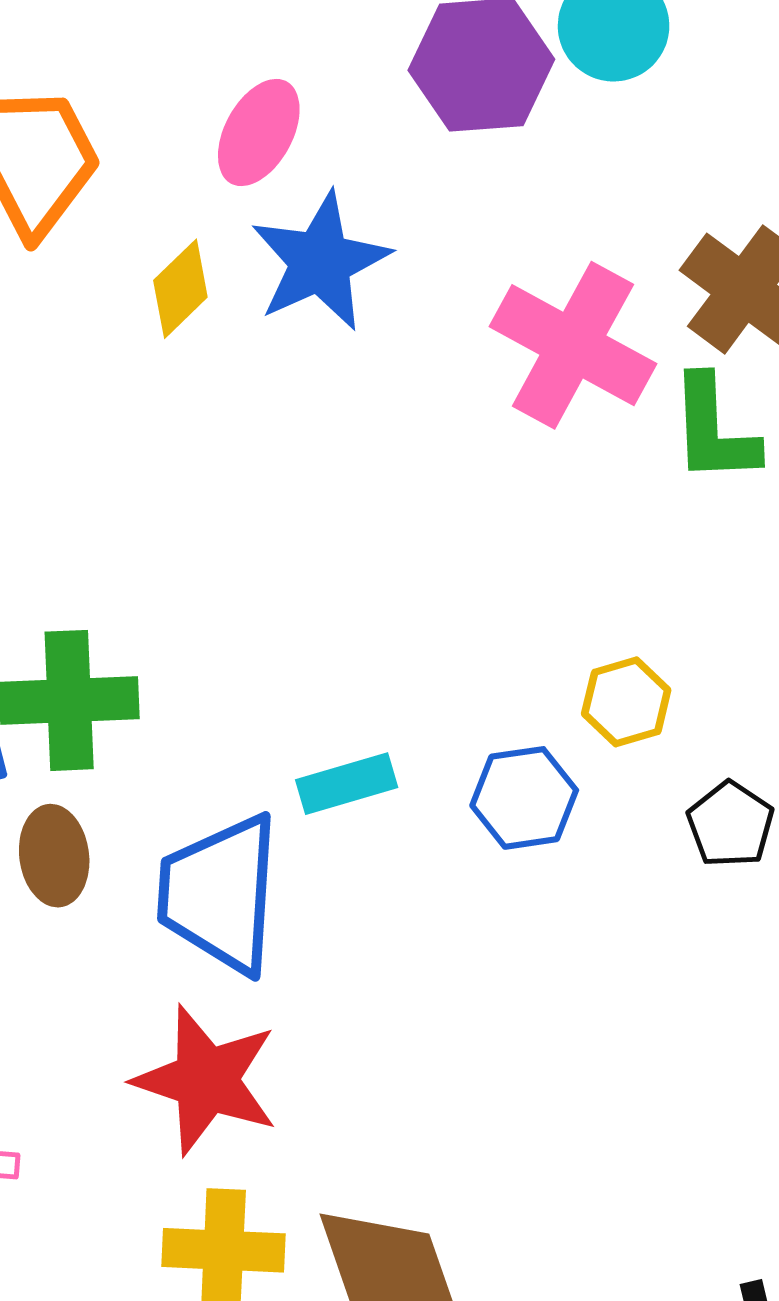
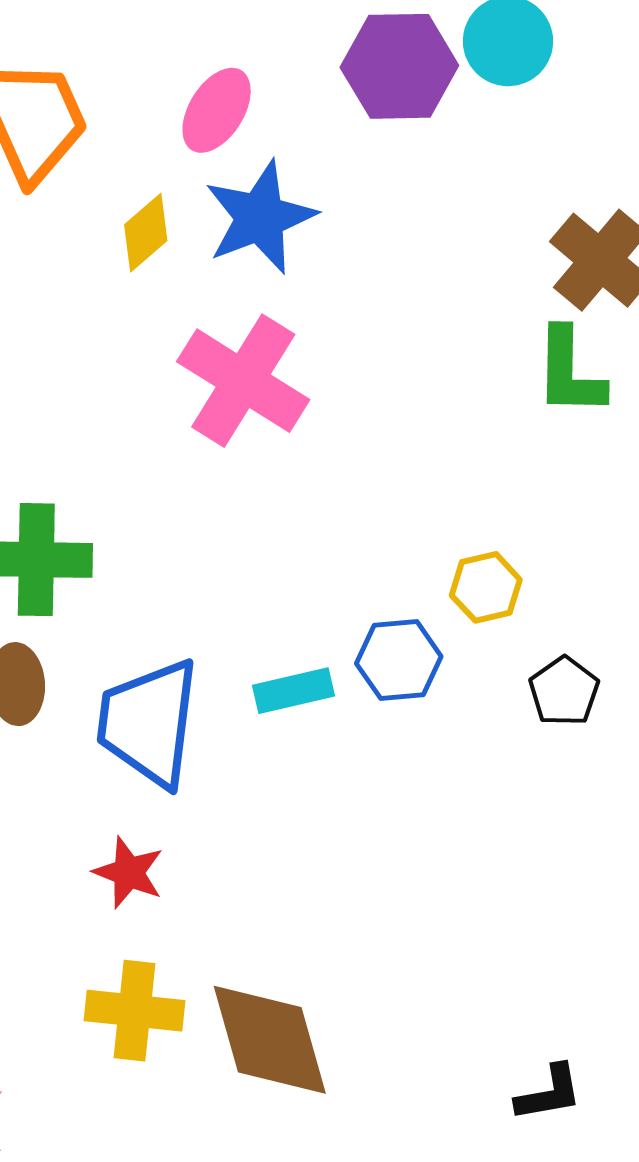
pink cross: (573, 345) -> (243, 381), moved
cyan rectangle: (347, 784) -> (294, 691), moved
red star: (206, 1080) -> (129, 872), size x0.6

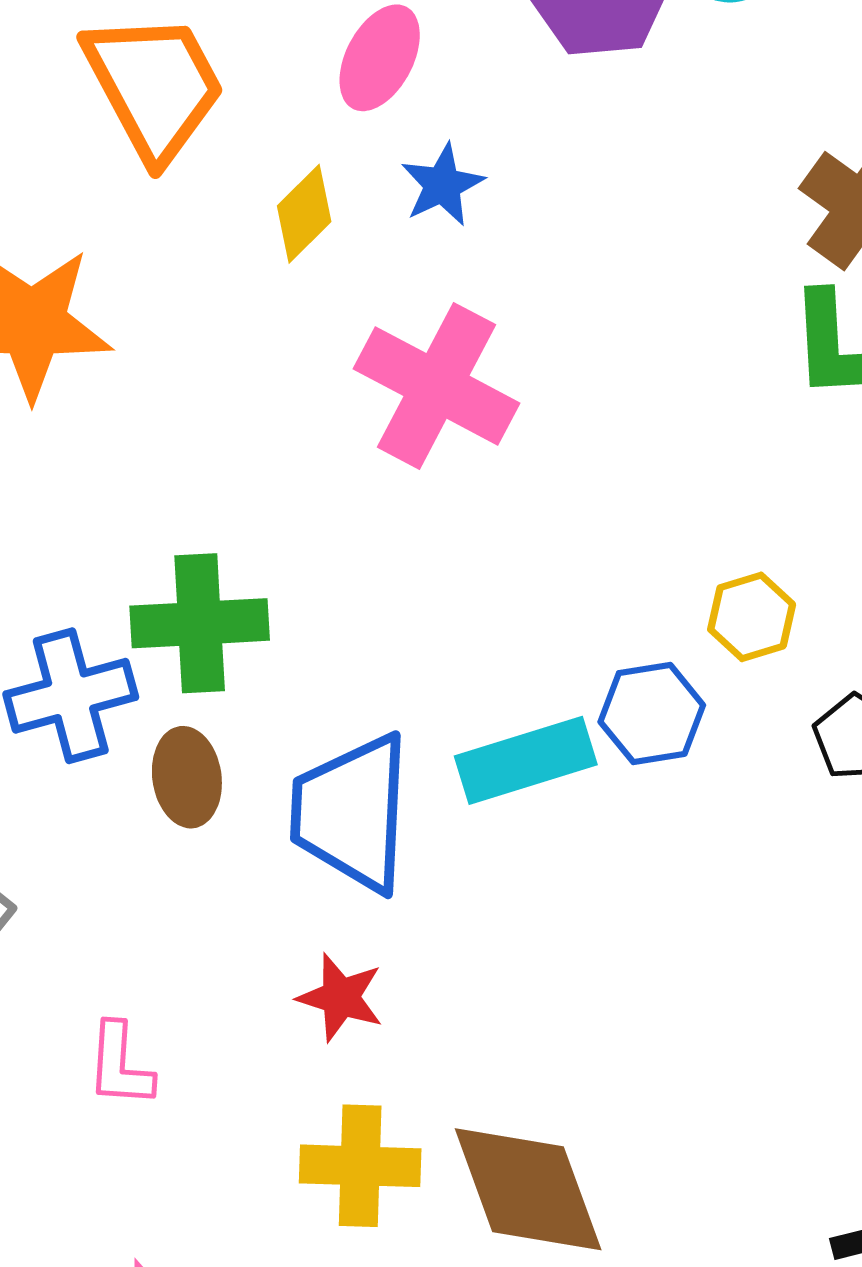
blue star: (260, 217) -> (442, 185), size x0.6
cyan rectangle: (294, 691) -> (526, 760), size x1.4

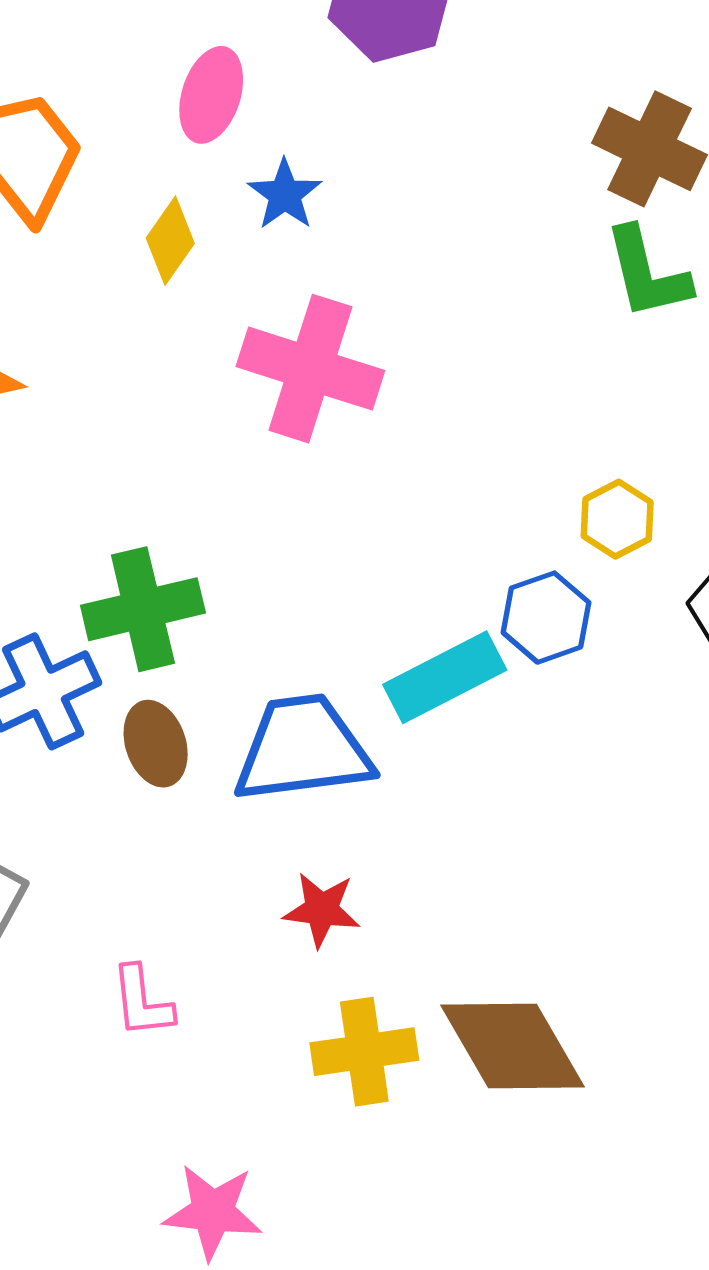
blue trapezoid: (352, 813) -> (303, 749), turned 90

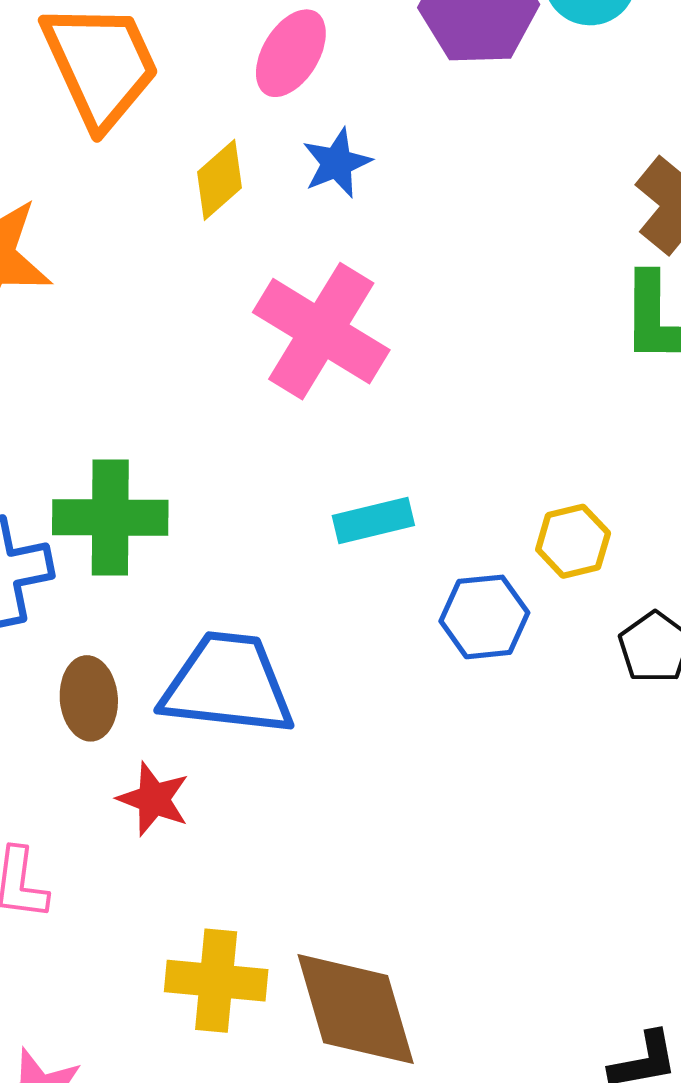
cyan rectangle: (445, 677) -> (373, 521), moved, size x0.7
brown ellipse: (156, 744) -> (89, 698), moved
red star: (322, 910) -> (154, 799), moved

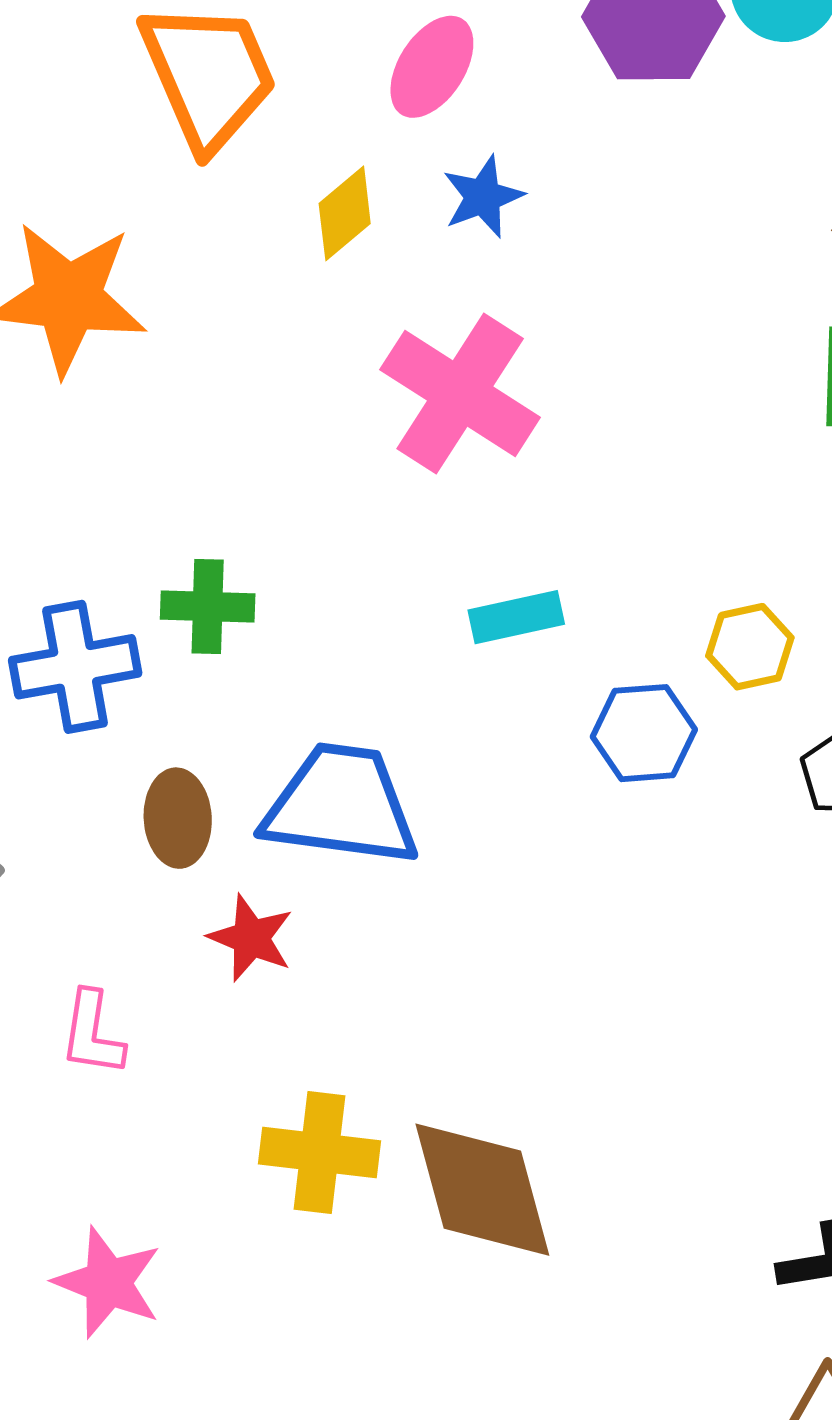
green cross: (110, 517) -> (208, 607), size x0.7

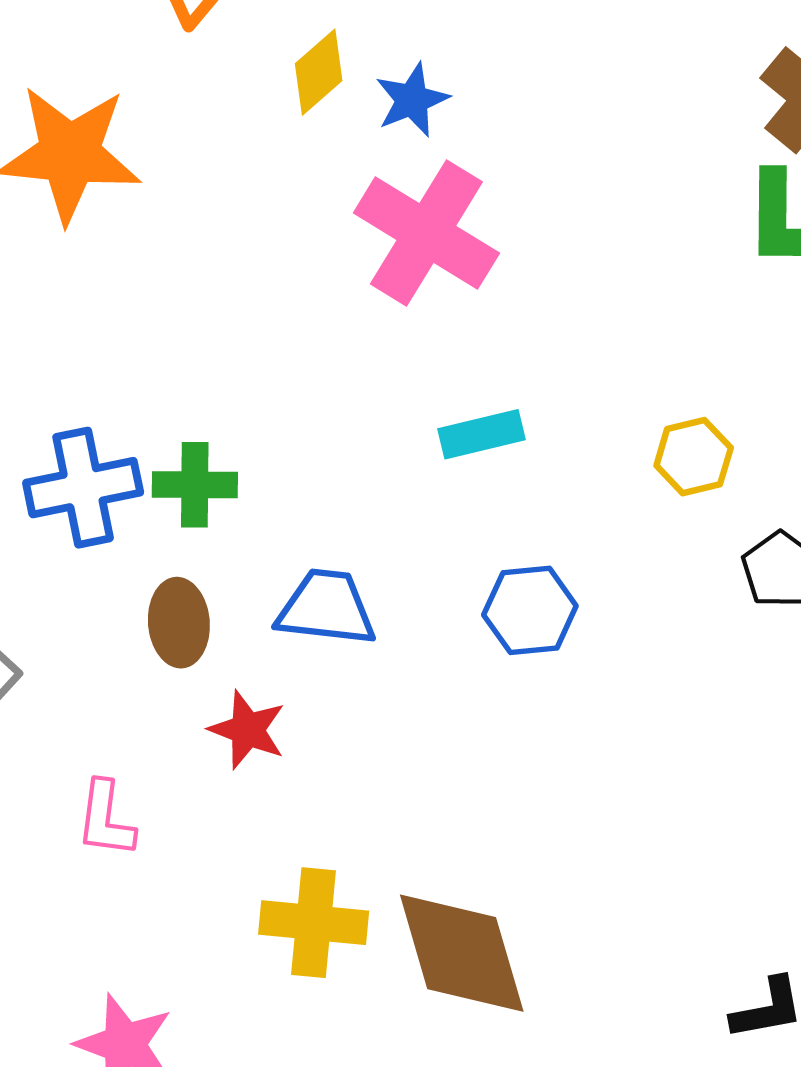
blue star: (483, 197) -> (412, 100), moved
green cross: (208, 607) -> (195, 485), moved
blue hexagon: (644, 733) -> (530, 610), moved
blue trapezoid: (341, 805) -> (326, 608), size x0.7

